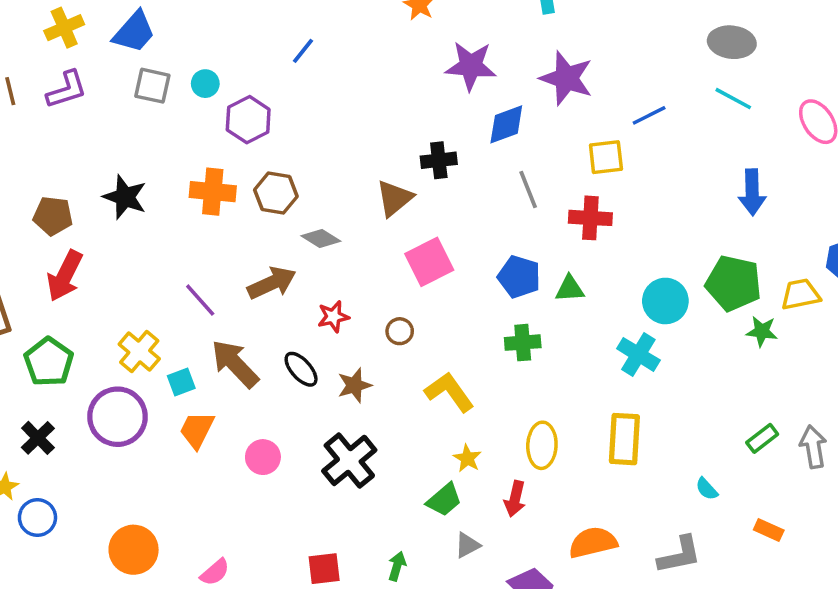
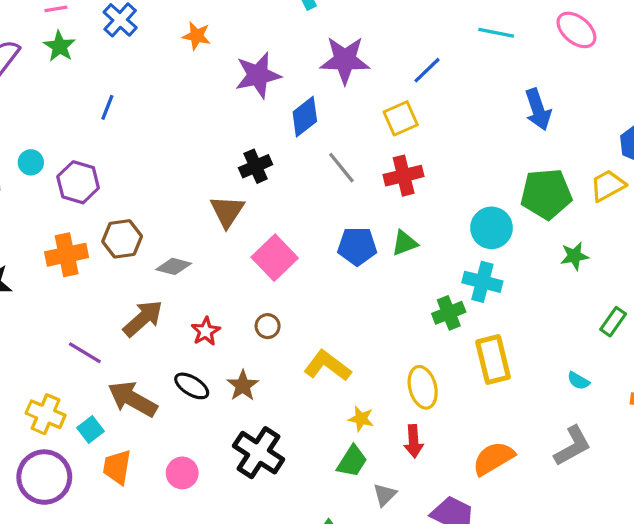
green star: (762, 331) -> (574, 256), moved
green cross: (523, 343) -> (449, 313), moved

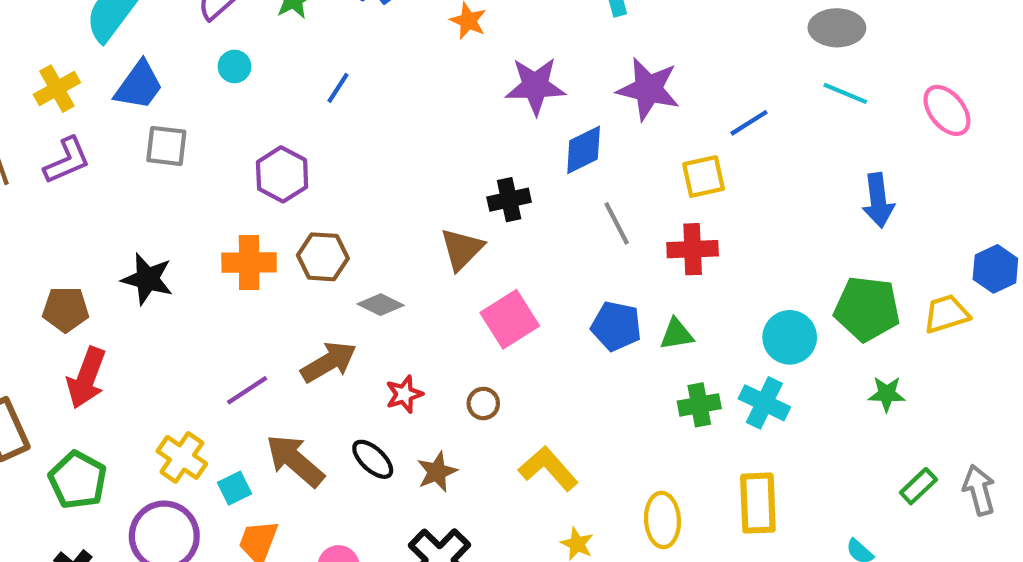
cyan circle: (31, 162) -> (234, 66), moved
green cross: (449, 313) -> (699, 405), moved
purple line: (85, 353) -> (247, 390), turned -76

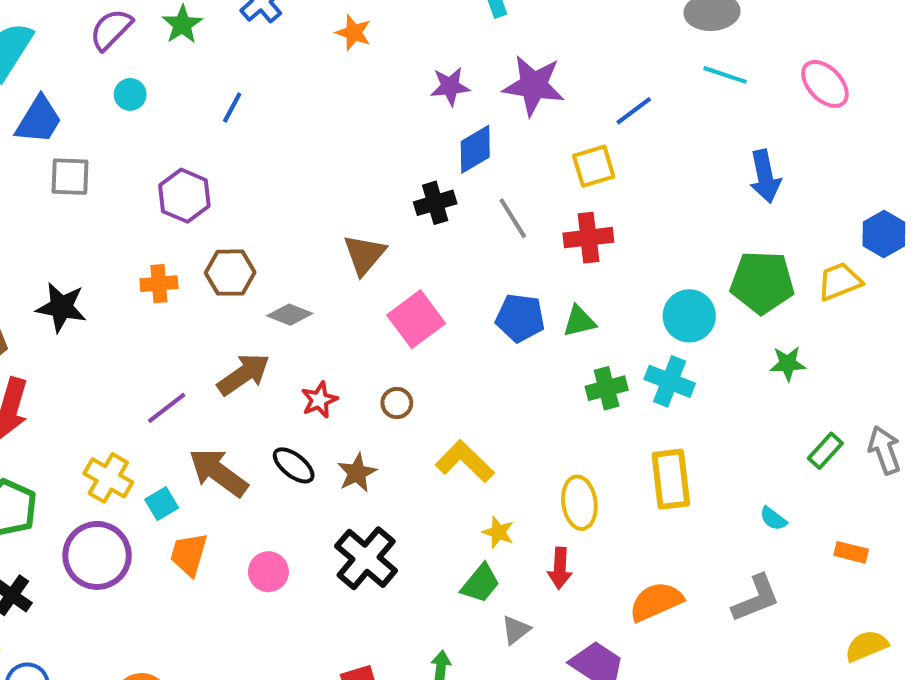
purple star: (535, 86) -> (450, 86), moved, size x0.7
black cross: (509, 200) -> (435, 203), moved
orange cross: (249, 262) -> (159, 284), size x0.7

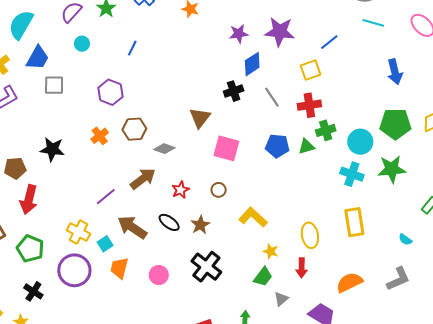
orange cross: (159, 284) -> (100, 136), turned -30
pink square: (416, 319) -> (226, 148), turned -36
green star: (788, 364) -> (392, 169), moved, size x1.6
green cross: (607, 388) -> (326, 130), moved

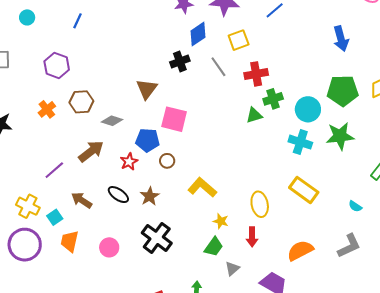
yellow square: (311, 70) -> (239, 40), moved
blue pentagon: (277, 146) -> (148, 140), moved
yellow rectangle: (354, 222) -> (304, 190), turned -44
brown arrow: (132, 227) -> (82, 200), size x0.7

